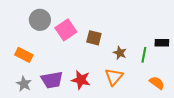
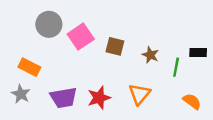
brown star: (120, 53) -> (150, 55), moved
red star: (81, 80) -> (99, 98), turned -30
gray star: (24, 84) -> (21, 94), moved

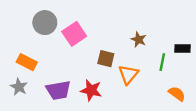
brown square: (115, 46) -> (106, 59), moved
brown star: (150, 55) -> (139, 40), moved
orange triangle: (139, 94) -> (128, 74), moved
red star: (99, 98) -> (91, 90), turned 30

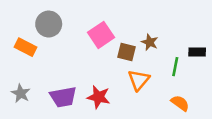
pink square: (74, 34) -> (101, 35), moved
brown square: (106, 59) -> (127, 52), moved
orange rectangle: (27, 62) -> (26, 47), moved
orange semicircle: (177, 94) -> (180, 103), moved

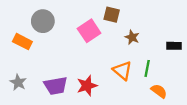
brown square: (127, 52) -> (112, 15), moved
green line: (175, 67) -> (147, 68), moved
orange triangle: (139, 80) -> (122, 71), turned -30
red star: (99, 97) -> (87, 86), turned -30

